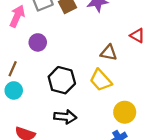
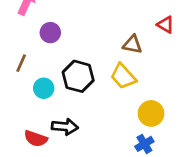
cyan circle: (14, 90) -> (44, 88), moved
black arrow: (65, 117) -> (65, 127), moved

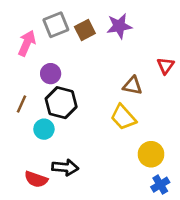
red triangle: (166, 25) -> (166, 66), turned 36
black hexagon: (78, 76) -> (61, 103), moved
blue cross: (144, 144) -> (160, 185), moved

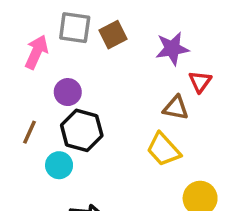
gray square: (56, 25) -> (75, 28), turned 30
purple star: (119, 26) -> (172, 49), moved
red triangle: (166, 66) -> (200, 82), moved

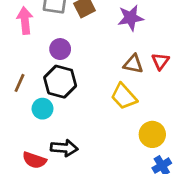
pink arrow: (36, 52) -> (25, 21), turned -30
red triangle: (200, 82) -> (160, 61), moved
purple circle: (68, 92) -> (60, 49), moved

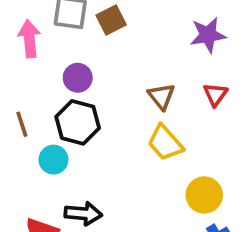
purple star: (131, 18) -> (208, 35), moved
brown triangle: (133, 64) -> (161, 96), moved, turned 40
brown line: (19, 83) -> (22, 124), turned -42

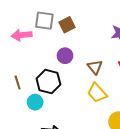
pink arrow: (29, 39) -> (22, 35), turned -90
purple circle: (78, 78) -> (65, 56), moved

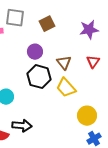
brown square: (67, 25) -> (47, 24), moved
black hexagon: (48, 82) -> (39, 77), moved

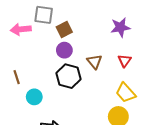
brown square: (47, 24) -> (64, 29), moved
yellow trapezoid: (66, 88) -> (126, 93), moved

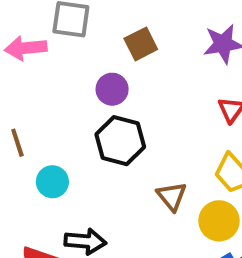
brown square: (64, 29) -> (141, 44), moved
brown triangle: (94, 62) -> (172, 196), moved

